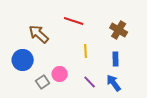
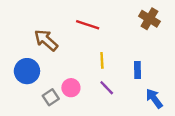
brown cross: (119, 30) -> (149, 19), moved
purple line: (90, 82) -> (107, 88), moved
blue arrow: (114, 83) -> (154, 98), moved

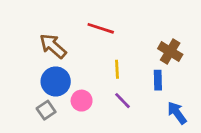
brown cross: (149, 19) -> (170, 52), moved
blue circle: (27, 71) -> (56, 81), moved
gray square: (51, 97) -> (46, 110), moved

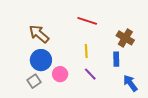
red line: (101, 28) -> (87, 21), moved

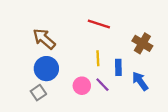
blue rectangle: (116, 59) -> (118, 67), moved
pink circle: (60, 74) -> (82, 86), moved
blue arrow: (130, 83) -> (140, 81), moved

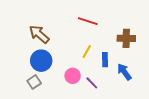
brown cross: (142, 43) -> (126, 38), turned -30
yellow line: (98, 58) -> (87, 52), turned 32
purple line: (102, 85) -> (92, 83), moved

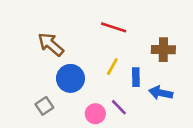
blue circle: (41, 61) -> (70, 78), moved
blue arrow: (124, 72) -> (161, 93), turned -42
pink circle: (73, 76) -> (95, 114), moved

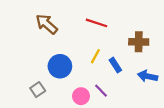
brown arrow: (51, 44) -> (47, 24), moved
blue rectangle: (136, 77) -> (115, 65), turned -32
blue arrow: (161, 93) -> (148, 76), moved

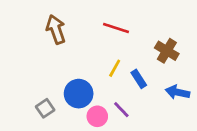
brown arrow: (47, 24) -> (56, 29), turned 30
brown cross: (139, 42) -> (167, 51), turned 30
blue circle: (60, 66) -> (79, 94), moved

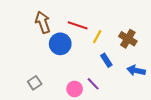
red line: (116, 28) -> (78, 25), moved
yellow line: (115, 68) -> (97, 37), moved
blue circle: (79, 94) -> (60, 44), moved

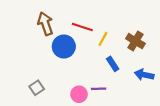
purple line: (93, 84) -> (99, 89), turned -48

